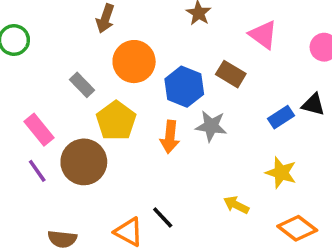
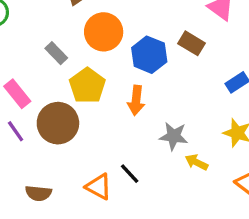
gray star: (211, 126) -> (174, 136), moved

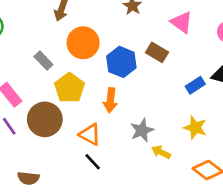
gray star: (174, 136) -> (142, 130), turned -30
black line: (130, 174) -> (93, 162), moved
orange triangle: (99, 187) -> (90, 134), moved

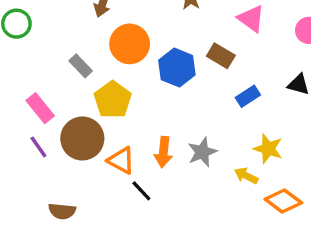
blue rectangle: (195, 85) -> (248, 96), moved
orange arrow: (110, 100) -> (163, 152), moved
orange triangle: (90, 134) -> (121, 160), moved
yellow arrow: (161, 152) -> (246, 176), moved

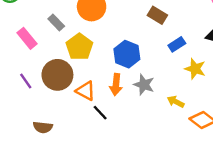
blue hexagon: (177, 68) -> (127, 54), moved
pink rectangle: (40, 108) -> (27, 38), moved
yellow star: (268, 149) -> (195, 69), moved
gray star: (202, 152) -> (144, 85), turned -30

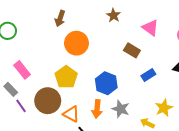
gray rectangle: (56, 22) -> (11, 89), moved
yellow star: (195, 69) -> (164, 108), moved, turned 30

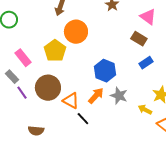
brown rectangle: (132, 50) -> (139, 39), moved
yellow pentagon: (66, 77) -> (55, 51), moved
orange arrow: (97, 109) -> (96, 96), turned -144

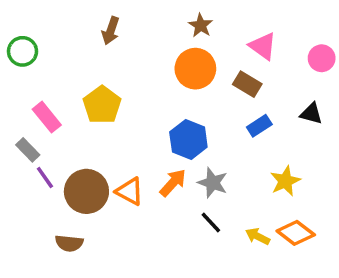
orange circle: (76, 32) -> (195, 69), moved
brown circle: (48, 88) -> (86, 191), moved
yellow arrow: (145, 110) -> (258, 236), moved
black line: (83, 119) -> (211, 223), moved

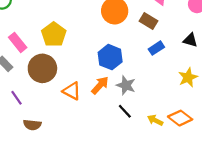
purple line: (45, 178) -> (16, 98), moved
yellow star: (285, 181) -> (188, 77), moved
brown circle: (86, 191) -> (42, 68), moved

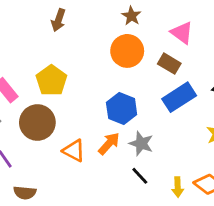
blue rectangle: (156, 48) -> (179, 97), size x1.6
yellow arrow: (155, 120) -> (178, 187), turned -119

